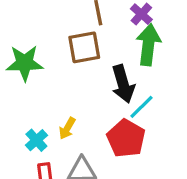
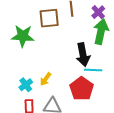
brown square: (84, 47) -> (49, 18), moved
cyan line: (142, 107) -> (93, 70), turned 42

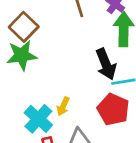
brown square: (49, 18) -> (24, 27), moved, turned -30
cyan cross: (26, 85) -> (38, 119), size x1.5

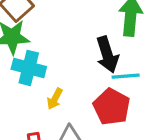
cyan cross: (38, 119) -> (29, 68), moved, turned -32

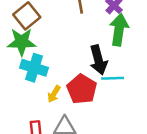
red pentagon: (112, 107) -> (82, 89), moved

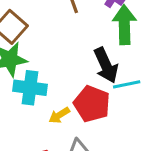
yellow arrow: (54, 94) -> (59, 115), turned 36

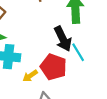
cyan line: (127, 84) -> (78, 52), turned 72

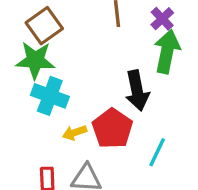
cyan line: (78, 52) -> (157, 152), moved, turned 42

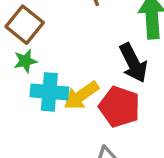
green star: (35, 60) -> (25, 61), size x0.6
yellow arrow: (75, 133) -> (81, 96), moved, size x1.5

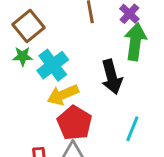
cyan cross: (49, 92) -> (53, 65), moved, turned 36
red pentagon: (119, 107) -> (74, 123), moved

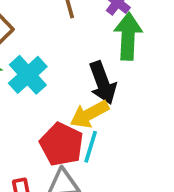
yellow arrow: (63, 95) -> (89, 114), moved
cyan line: (132, 129) -> (91, 147), moved

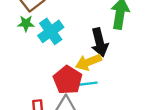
cyan line: (91, 147) -> (87, 84), turned 60

